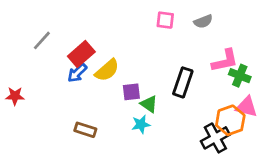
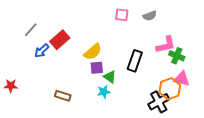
yellow semicircle: (107, 70) -> (93, 52), moved
blue arrow: (77, 73) -> (42, 51), moved
red star: (15, 96) -> (11, 86), moved

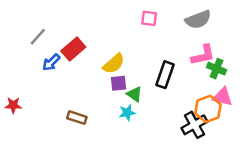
gray semicircle: (150, 16) -> (198, 20), moved, size x1.5

